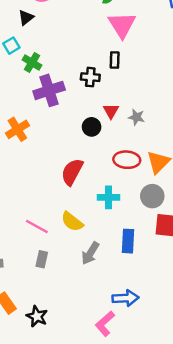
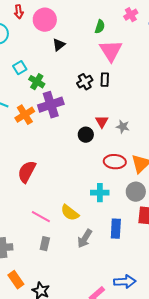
black triangle: (26, 18) -> (59, 45), moved
black cross: (90, 77) -> (85, 82), moved, turned -35
orange cross: (17, 129) -> (25, 115), moved
red semicircle: (72, 172) -> (27, 172), moved
blue arrow: (126, 298) -> (125, 282), moved

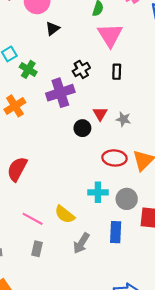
black rectangle: (105, 80) -> (117, 72), moved
purple cross: (51, 105) -> (60, 93), moved
gray circle: (136, 192) -> (127, 199), moved

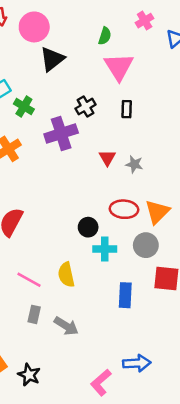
black triangle: (53, 28) -> (52, 59), size x1.5
black circle: (82, 128) -> (88, 227), moved
gray circle: (127, 199) -> (146, 245), moved
yellow semicircle: (65, 214) -> (66, 275), turned 40
gray arrow: (81, 243) -> (66, 326), moved, turned -90

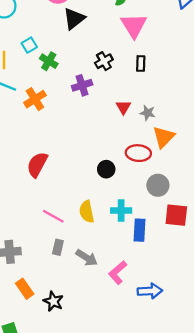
purple cross: (61, 133) -> (82, 85), size x0.7
orange triangle: (157, 212) -> (164, 137), moved
cyan cross: (105, 249) -> (121, 211), moved
pink L-shape: (101, 382) -> (118, 273), moved

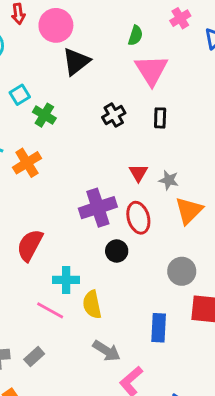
purple cross: (82, 85) -> (98, 208), moved, size x1.4
red ellipse: (138, 153) -> (138, 218), moved, turned 70
cyan cross: (121, 211) -> (66, 280), moved
gray rectangle: (58, 247) -> (34, 357), moved, turned 35
gray arrow: (87, 258) -> (107, 351), moved

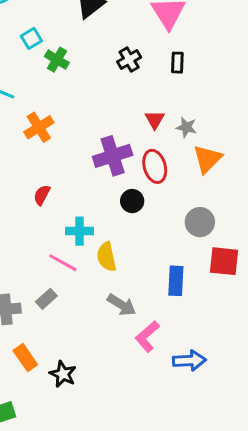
orange cross: (27, 163) -> (39, 127), moved
red semicircle: (30, 245) -> (42, 195), size x0.6
gray rectangle: (34, 357) -> (46, 299), moved

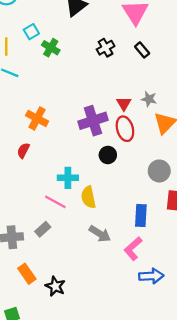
black rectangle: (177, 63) -> (142, 50), turned -42
red triangle: (155, 120) -> (124, 104), moved
orange cross: (39, 127) -> (37, 118), moved, turned -30
red semicircle: (42, 195) -> (23, 150), moved
pink L-shape: (147, 336) -> (133, 249), moved

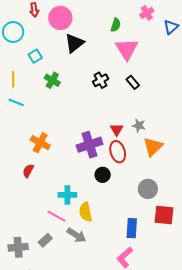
cyan square: (31, 32) -> (35, 56), moved
gray arrow: (100, 234) -> (76, 235), moved

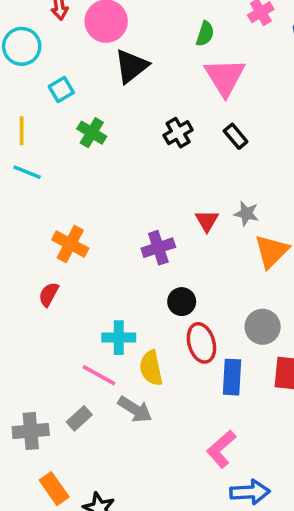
purple cross: (90, 145) -> (158, 248), size x0.7
red ellipse: (118, 152) -> (201, 343), moved
blue rectangle: (132, 228) -> (232, 377), moved

